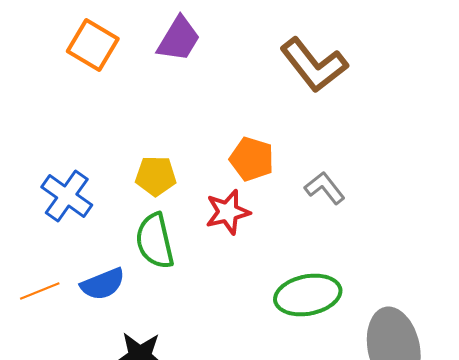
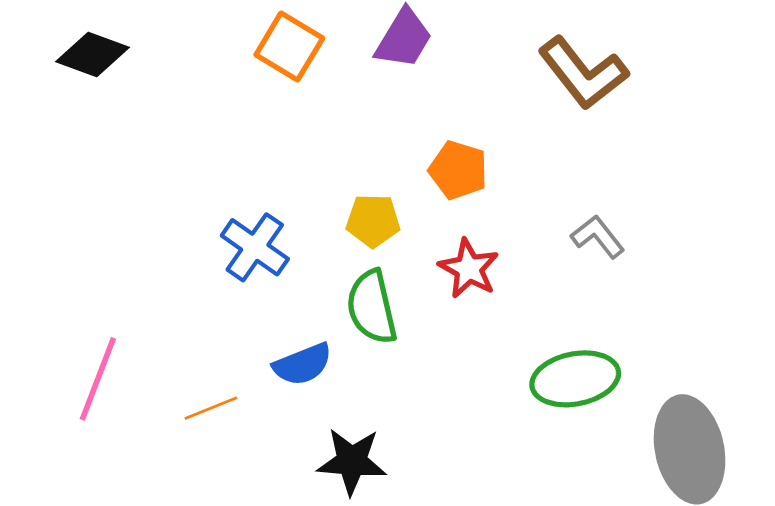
orange pentagon: (252, 159) -> (458, 170), moved
red star: (228, 212) -> (469, 269), turned -30
orange line: (40, 291) -> (211, 408), moved

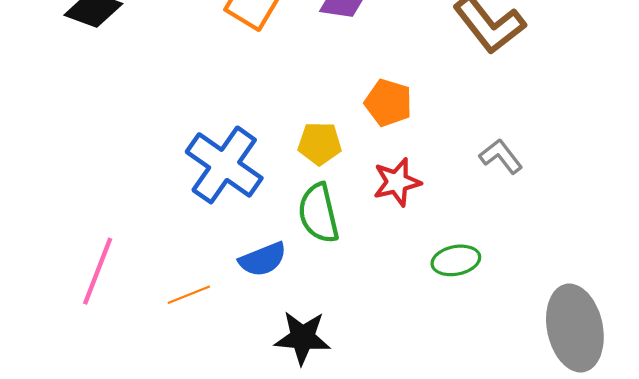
blue cross: (255, 247) -> (224, 165), size x1.4
red star: (469, 269) -> (397, 182), turned 30
green ellipse: (575, 379) -> (456, 260), moved, size x0.7

